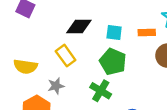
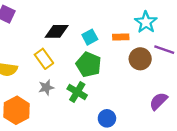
cyan square: (114, 33) -> (90, 37), turned -35
gray star: (56, 86) -> (46, 87), moved

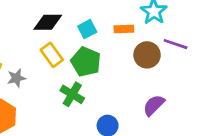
yellow rectangle: (44, 59) -> (52, 55), moved
gray star: (46, 87) -> (16, 78), moved
purple semicircle: (158, 101) -> (154, 105), moved

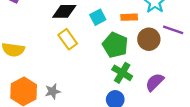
green pentagon: (86, 62) -> (115, 45), moved
gray star: (16, 78) -> (53, 91), moved
green cross: (72, 94) -> (122, 73), moved

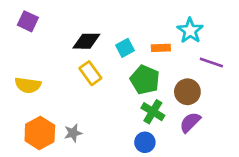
brown circle: (149, 39) -> (187, 92), moved

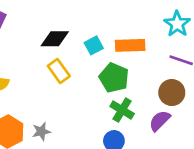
cyan star: (190, 31) -> (177, 24), moved
orange rectangle: (161, 48) -> (130, 45), size x1.5
brown circle: (187, 92) -> (172, 93), moved

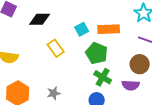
black diamond: (55, 39) -> (40, 19), moved
purple semicircle: (160, 121) -> (131, 85), turned -132
gray star: (41, 132) -> (54, 93), moved

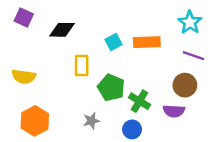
yellow rectangle: (56, 48) -> (82, 65), turned 36
green pentagon: (97, 53) -> (111, 88), moved
gray star: (54, 93) -> (91, 121), moved

